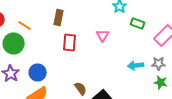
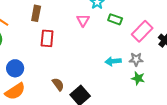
pink triangle: (103, 35) -> (83, 20), moved

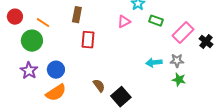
pink triangle: (83, 20) -> (124, 22), turned 32

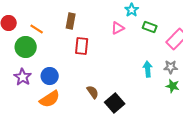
cyan arrow: (154, 63) -> (148, 69), turned 91

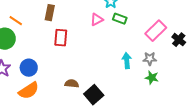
green rectangle: (150, 27) -> (120, 19), moved
brown semicircle: (93, 92) -> (72, 84), turned -48

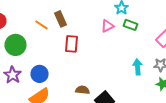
brown rectangle: (50, 13) -> (60, 19), turned -35
orange line: (16, 21) -> (42, 25), moved

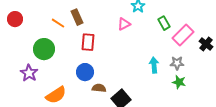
green rectangle: (130, 25) -> (164, 23), moved, turned 40
green circle: (16, 45) -> (44, 49), moved
blue circle: (40, 74) -> (85, 72), moved

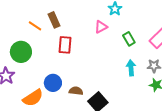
green rectangle: (164, 23) -> (129, 39), moved
blue circle: (85, 72) -> (53, 83), moved

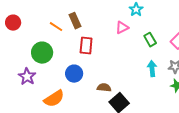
blue circle: (53, 83) -> (74, 74), moved
brown semicircle: (76, 91) -> (104, 88), moved

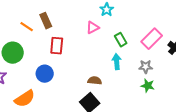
cyan arrow: (152, 69) -> (117, 62), moved
brown semicircle: (104, 88) -> (95, 81), moved

